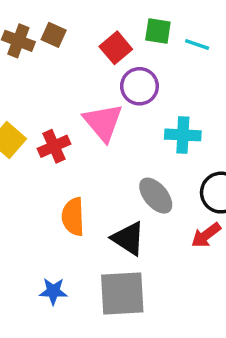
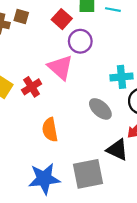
cyan cross: (183, 135) -> (122, 77), moved
black triangle: (128, 239) -> (117, 150), moved
blue star: (53, 291) -> (44, 179), size x1.8

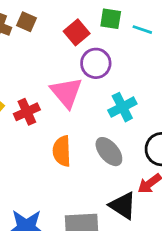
cyan cross: (122, 77) -> (122, 107), moved, turned -30
orange semicircle: (50, 130) -> (62, 151), moved

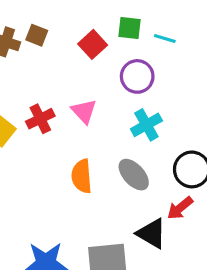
purple circle: (96, 63) -> (137, 76), moved
pink triangle: (66, 92) -> (84, 111), size x0.7
red cross: (27, 112) -> (40, 119), moved

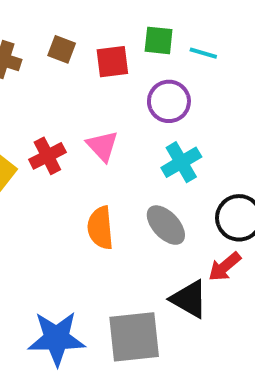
brown square: (37, 35) -> (62, 49), moved
red square: (93, 44) -> (112, 62), turned 36

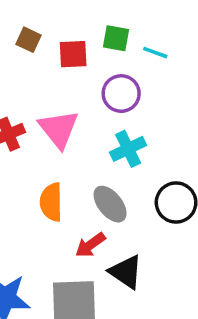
pink triangle: (102, 146) -> (59, 129), size x1.4
red arrow: (225, 267) -> (90, 245), moved

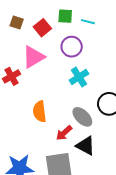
red square: (73, 54) -> (42, 28), turned -30
pink triangle: (59, 129) -> (33, 57), moved, turned 45
gray ellipse: (110, 204) -> (82, 117), moved

